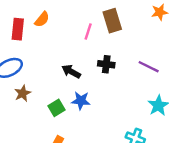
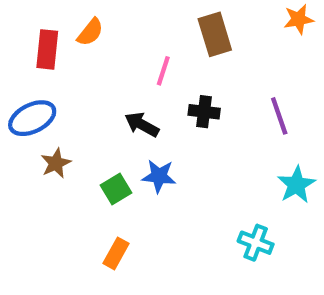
pink line: (88, 32) -> (163, 71), moved
purple line: (149, 67) -> (279, 116), turned 45

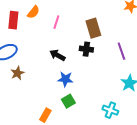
brown rectangle: (215, 34) -> (93, 28), moved
pink line: (163, 71) -> (56, 22), moved
green square: (116, 189) -> (68, 101), moved

